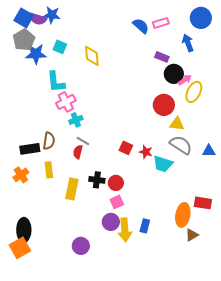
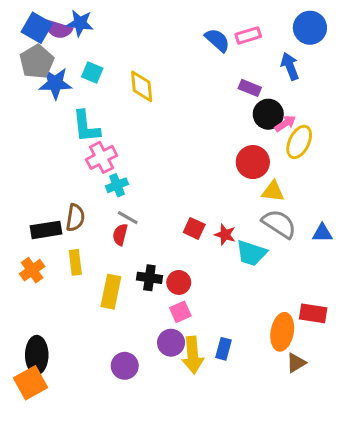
purple circle: (81, 246) -> (125, 366), moved

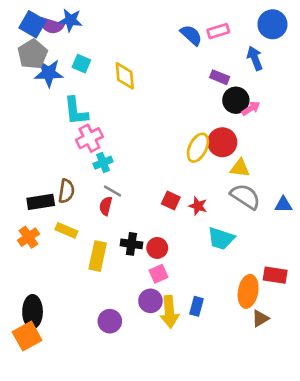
yellow ellipse: (299, 142) -> (198, 148), moved
cyan trapezoid: (251, 253) -> (221, 238), moved
yellow rectangle: (75, 262) -> (66, 230), turned -60

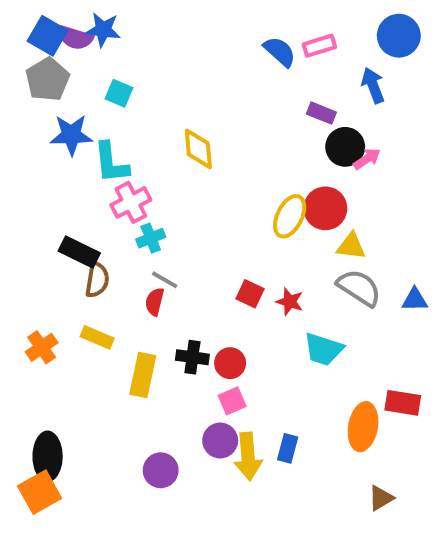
blue star: (49, 73) -> (71, 135), moved
yellow diamond: (125, 76) -> (198, 149), moved
black rectangle: (41, 202) -> (79, 252), moved, turned 35
brown triangle: (260, 318) -> (381, 498), moved

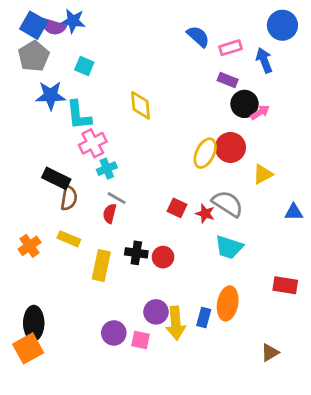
pink rectangle: (319, 46) -> (230, 48), moved
yellow triangle: (351, 246) -> (263, 174), moved, turned -35
gray semicircle: (359, 288) -> (228, 204), moved
pink square: (232, 401) -> (141, 340), moved, turned 36
orange ellipse: (363, 427) -> (228, 303), moved

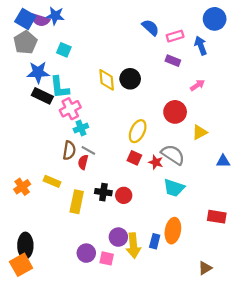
black circle: (245, 104) -> (130, 79), moved
yellow ellipse: (205, 153) -> (138, 131), moved
black rectangle: (56, 178) -> (42, 96), moved
brown semicircle: (69, 198) -> (69, 150), moved

